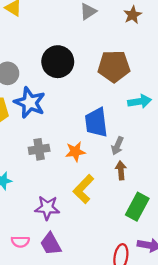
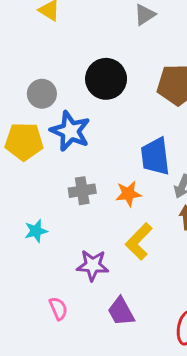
pink semicircle: (20, 242) -> (58, 309), turned -114
purple trapezoid: (51, 244) -> (121, 312), moved

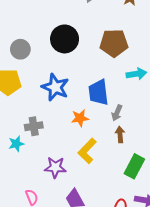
blue star: (70, 131) -> (55, 87), moved
gray cross: (82, 191) -> (34, 126), moved

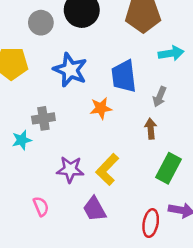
gray circle: (20, 49) -> (41, 23), moved
gray arrow: (117, 113) -> (160, 97), moved
yellow L-shape: (87, 151) -> (107, 169), moved

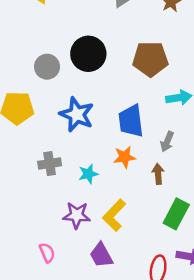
orange star: (101, 108) -> (124, 157), moved
cyan star: (22, 140) -> (88, 174), moved

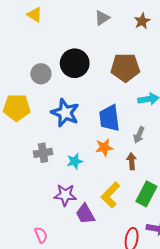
yellow L-shape: (114, 215) -> (110, 195), moved
pink semicircle: (47, 253) -> (41, 235), moved
purple trapezoid: (101, 255) -> (85, 214), moved

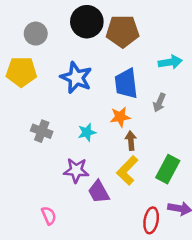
brown pentagon: (125, 67) -> (123, 31), moved
gray circle: (41, 74) -> (36, 34), moved
gray cross: (43, 153) -> (42, 131), moved, turned 30
brown arrow: (132, 161) -> (131, 141), moved

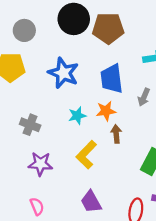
cyan star: (87, 132) -> (77, 116), moved
purple star: (76, 170) -> (40, 164), moved
yellow L-shape: (127, 170) -> (86, 155), moved
purple trapezoid: (99, 192) -> (91, 202), moved

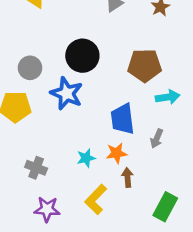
brown pentagon: (108, 28) -> (145, 65), moved
blue star: (63, 73) -> (67, 93), moved

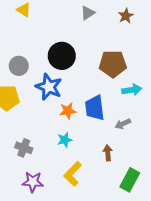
gray arrow: (157, 139) -> (123, 124), turned 42
orange star: (117, 153) -> (68, 111), moved
brown arrow: (127, 177) -> (108, 153), moved

